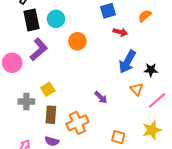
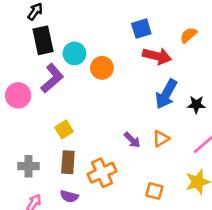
cyan circle: (56, 19) -> (74, 53), moved
red arrow: (120, 32) -> (157, 56), size x1.5
orange triangle: (137, 89) -> (161, 139), moved, turned 40
gray cross: (26, 101) -> (29, 166), moved

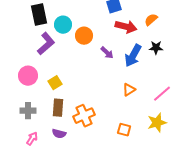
orange semicircle: (188, 35) -> (151, 20), moved
pink circle: (18, 95) -> (28, 76), moved
black star: (196, 105) -> (156, 48), moved
purple arrow: (132, 140) -> (107, 53), moved

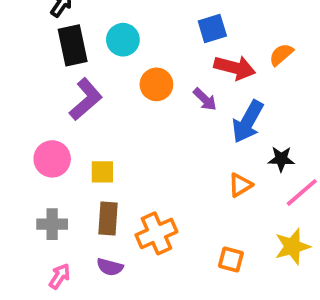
cyan circle: (63, 25) -> (123, 40), moved
black star: (156, 48) -> (281, 159), moved
purple arrow: (107, 53) -> (205, 99), moved
yellow square: (55, 83) -> (102, 172), turned 32

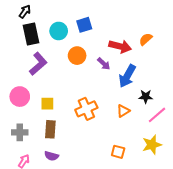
blue square: (212, 29) -> (84, 25), moved
orange cross: (156, 233) -> (86, 109), moved

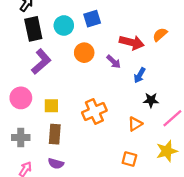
blue arrow: (127, 76) -> (140, 75), size x0.6
black star: (146, 97) -> (151, 100), moved
orange triangle: (123, 111) -> (135, 124), moved

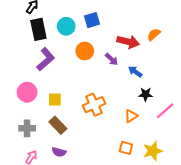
blue arrow: (140, 75) -> (135, 72), turned 96
brown rectangle: (55, 134) -> (58, 125), turned -48
yellow star: (167, 151) -> (153, 151), moved

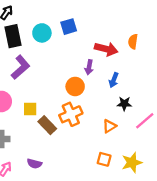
orange semicircle: (154, 35) -> (133, 42), turned -40
orange circle: (85, 51) -> (75, 86), moved
purple arrow: (112, 59) -> (89, 67), turned 56
blue arrow: (135, 72) -> (114, 80), turned -104
brown rectangle: (58, 125) -> (47, 125), moved

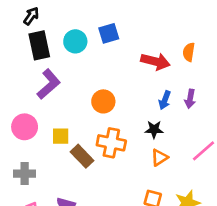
purple arrow: (89, 67) -> (190, 99), moved
orange circle: (75, 86) -> (103, 101), moved
black star: (124, 104) -> (154, 129), moved
orange cross: (71, 114) -> (111, 143), turned 35

